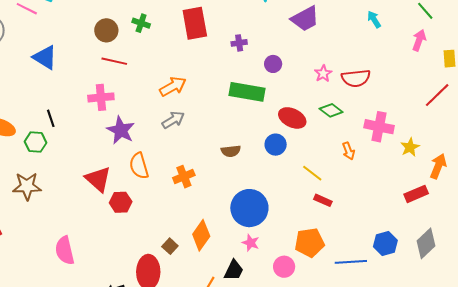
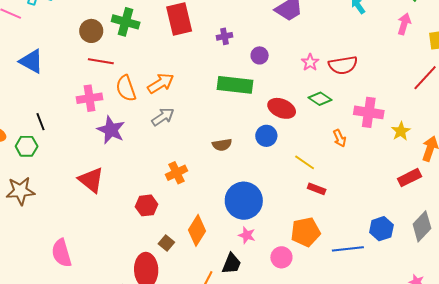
green cross: (141, 23) -> (126, 22), size x1.5
orange semicircle: (139, 166) -> (126, 88), moved
red hexagon: (121, 202) -> (147, 205), moved

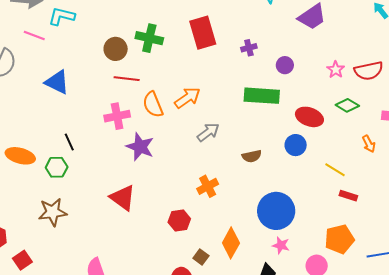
gray arrow: (163, 117) -> (208, 132), moved

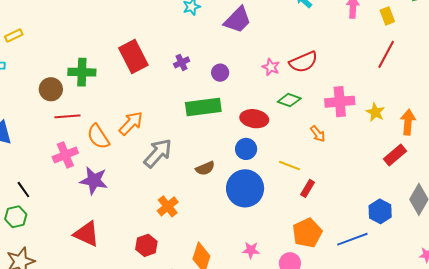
gray arrow: (208, 132) -> (158, 153), size x1.4
red rectangle: (348, 196) -> (308, 188), turned -66
blue circle: (276, 211) -> (245, 188), moved

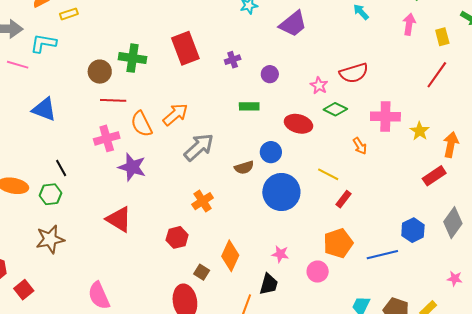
pink star: (271, 67) -> (319, 85), moved
green rectangle: (203, 107) -> (249, 106), size x0.6
blue circle: (246, 149) -> (271, 152), moved

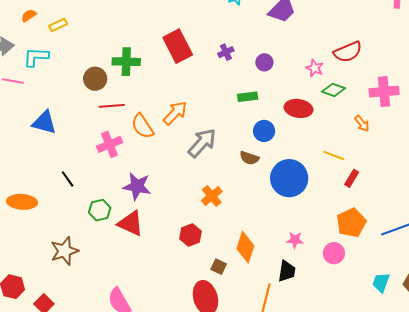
blue circle: (271, 152) -> (264, 131), moved
purple star: (132, 167) -> (137, 186), moved
brown semicircle: (244, 168) -> (249, 158), turned 42
green hexagon: (50, 194) -> (100, 210), moved

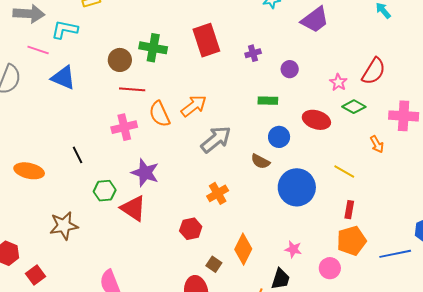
red semicircle: (348, 52) -> (374, 71), turned -44
blue triangle: (44, 122) -> (63, 78), moved
red rectangle: (352, 178) -> (349, 210), moved, turned -30

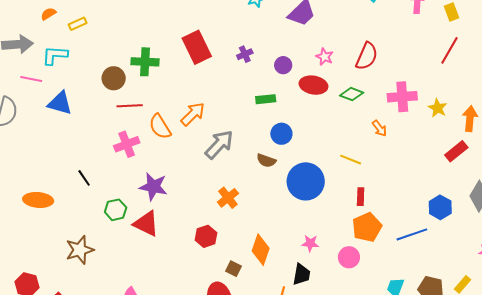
pink star: (338, 82) -> (325, 57), moved
red ellipse: (316, 120) -> (313, 85), moved

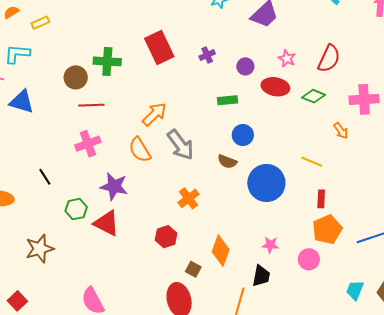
orange semicircle: (160, 127) -> (140, 150), moved
gray arrow: (219, 144) -> (180, 145), turned 100

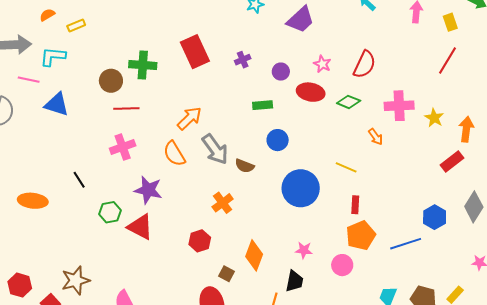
brown semicircle: (227, 162) -> (245, 166), moved
brown star: (40, 249) -> (76, 280), moved

